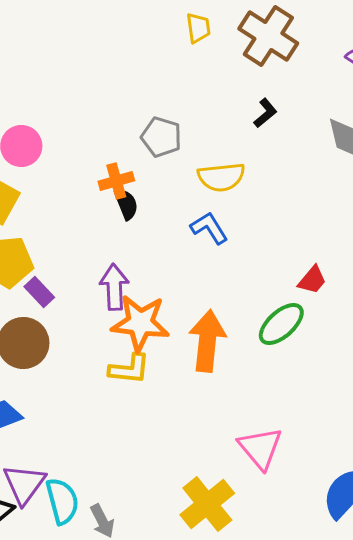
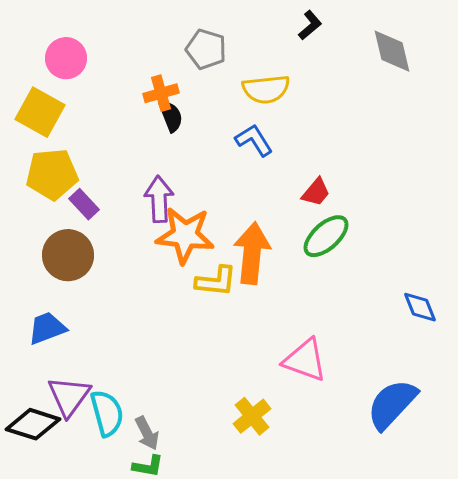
red trapezoid: (312, 280) -> (316, 192), moved
yellow L-shape: (129, 369) -> (216, 281), moved
pink triangle: (260, 448) -> (305, 360), turned -30
yellow cross: (207, 504) -> (252, 416), size x0.7

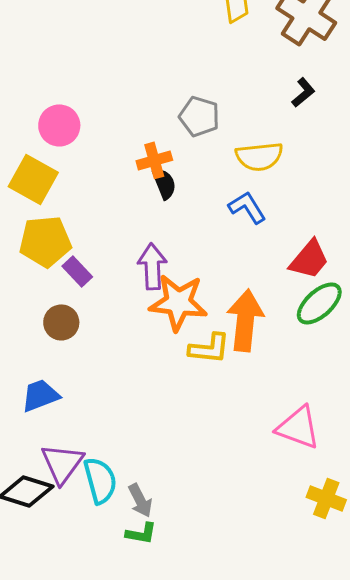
red trapezoid: (316, 192) -> (309, 259), size x1.4
brown circle: (68, 255) -> (61, 322), size x0.7
yellow cross: (252, 416) -> (326, 498), moved, turned -30

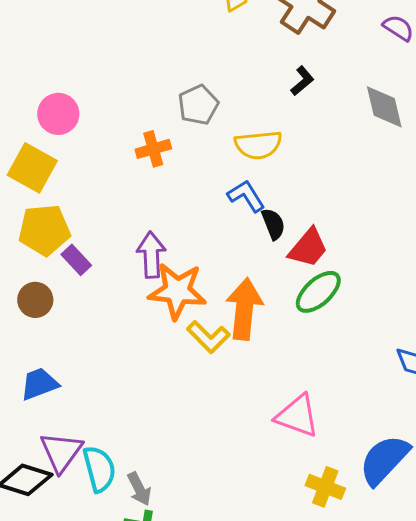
gray pentagon: (199, 116) -> (198, 105), turned 30
black semicircle: (164, 183) -> (273, 224), moved
brown circle: (61, 322) -> (35, 300), moved
yellow L-shape: (209, 348) -> (208, 337), turned 39

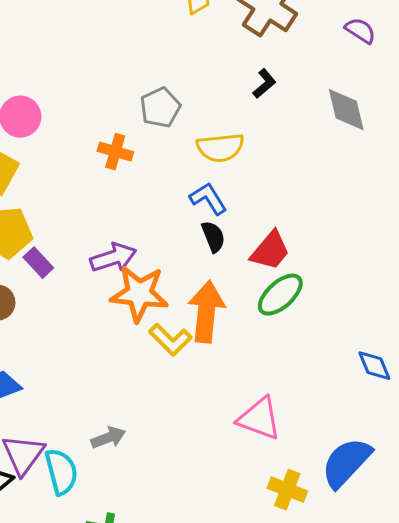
orange cross: (153, 149) -> (115, 152), turned 32
black semicircle: (273, 224) -> (213, 237), moved
purple arrow: (151, 255) -> (113, 258), turned 75
gray arrow: (139, 489) -> (108, 438), moved, turned -84

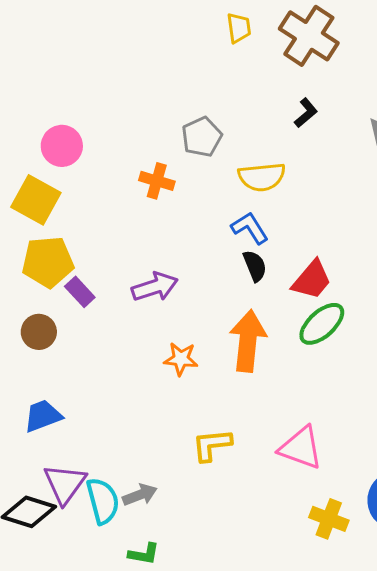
orange star: (139, 294) -> (181, 359), moved, size x0.6
yellow L-shape: (170, 340) -> (212, 445), moved, turned 129
gray arrow: (108, 438) -> (140, 495), moved

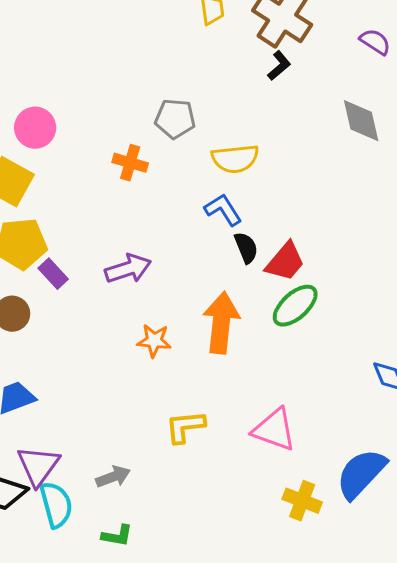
black L-shape: (306, 113) -> (279, 66), moved
gray pentagon: (202, 137) -> (175, 119), turned 30
black semicircle: (255, 266) -> (246, 248), moved
cyan semicircle: (103, 501) -> (56, 505), moved

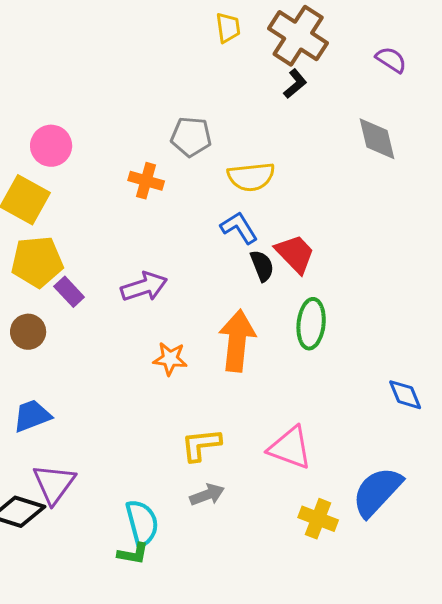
red trapezoid: (285, 262) -> (295, 254), moved, turned -84
green ellipse: (295, 306) -> (311, 324), turned -42
gray arrow: (113, 477) -> (207, 495), moved
cyan semicircle: (56, 505) -> (142, 523), moved

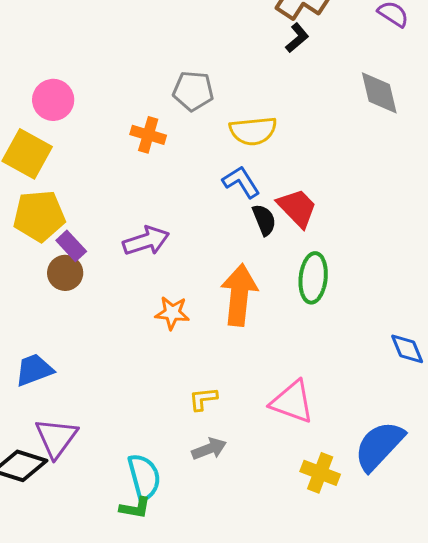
brown circle: (28, 332) -> (65, 273), moved
yellow L-shape: (201, 445) -> (203, 399), size x0.7

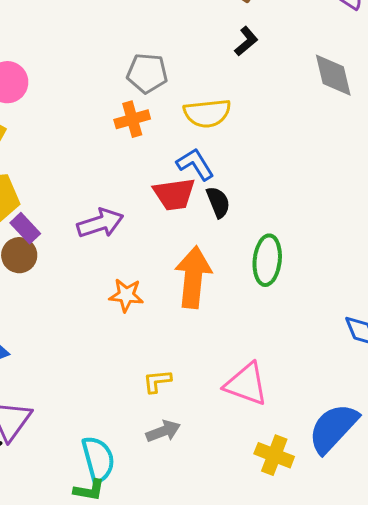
black L-shape: (297, 38) -> (246, 41), moved
orange cross: (148, 135) -> (132, 119), moved, turned -32
red trapezoid: (297, 208) -> (174, 194), moved, turned 126

